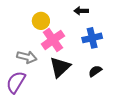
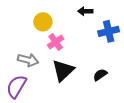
blue cross: (92, 38) -> (109, 31), moved
pink cross: (53, 40) -> (56, 42), size x0.7

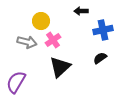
gray arrow: (28, 60) -> (27, 42), moved
black semicircle: (100, 75) -> (100, 58), moved

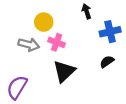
black arrow: (81, 11) -> (87, 11), turned 72
pink cross: (53, 40) -> (57, 42), turned -35

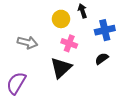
yellow circle: (44, 22) -> (61, 19), moved
pink cross: (57, 42) -> (69, 43), moved

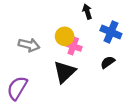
yellow circle: (61, 19) -> (65, 36), moved
blue cross: (105, 30) -> (111, 32), turned 36

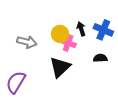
black arrow: (87, 12) -> (81, 29), moved
black semicircle: (108, 62) -> (100, 58), turned 32

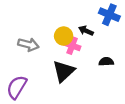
black arrow: (81, 29) -> (86, 31), turned -48
blue cross: (103, 30) -> (109, 15), moved

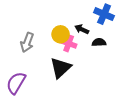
gray arrow: (28, 45) -> (27, 42), turned 96
black semicircle: (106, 62) -> (99, 42), moved

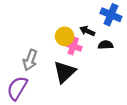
gray arrow: (27, 42) -> (30, 60), moved

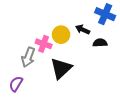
pink cross: (73, 46) -> (44, 44), moved
purple semicircle: (17, 88) -> (16, 84), size x0.7

